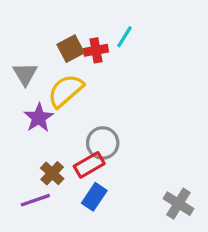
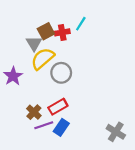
gray triangle: (25, 74) -> (34, 43), moved
purple star: (39, 118) -> (13, 76), moved
gray circle: (103, 143) -> (61, 73), moved
purple line: (35, 200) -> (44, 125), moved

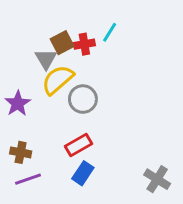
brown cross: (34, 112) -> (21, 152), moved, turned -32
purple line: (44, 125) -> (28, 179), moved

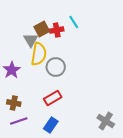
cyan line: (110, 32) -> (74, 22), turned -64
yellow semicircle: (58, 80) -> (39, 54), turned 140
blue rectangle: (83, 173) -> (51, 125), moved

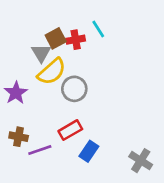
yellow semicircle: (39, 54) -> (52, 72), turned 40
purple line: (19, 121) -> (40, 150), moved
blue rectangle: (51, 125) -> (89, 151), moved

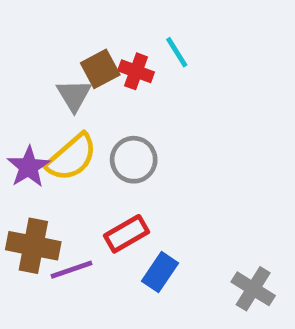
red cross: (76, 40) -> (136, 71), turned 30
yellow semicircle: (52, 72) -> (72, 157), moved
brown cross: (19, 137) -> (33, 246), size x1.5

